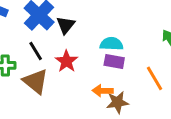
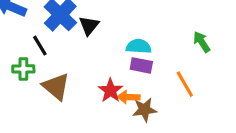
black line: (36, 51) -> (40, 46), moved
red star: (66, 61) -> (110, 91), moved

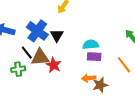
brown triangle: (56, 86) -> (40, 57), moved, turned -36
red star: (110, 91) -> (54, 65), moved

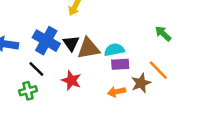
brown triangle: (40, 57) -> (88, 48), moved
brown star: (100, 85) -> (141, 83), moved

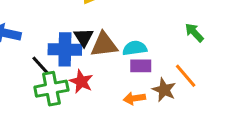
blue cross: (46, 41) -> (65, 49), moved, turned -32
brown star: (141, 83) -> (164, 90), turned -30
green cross: (28, 91) -> (51, 89), moved, size x1.5

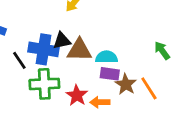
black triangle: (84, 37) -> (62, 41), turned 42
red star: (81, 82) -> (77, 95), moved
green cross: (51, 89) -> (44, 84), moved
brown star: (164, 90) -> (126, 84), moved

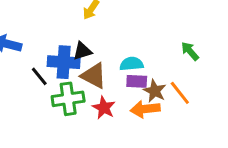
brown triangle: (79, 50) -> (94, 76), moved, turned 32
orange arrow: (100, 102) -> (145, 109), moved, size x1.4

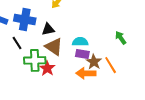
blue cross: (64, 62) -> (25, 20), moved
red star: (104, 108) -> (47, 68), moved

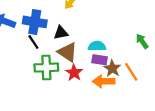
black line: (17, 43) -> (33, 42), moved
red star: (47, 68) -> (74, 73), moved

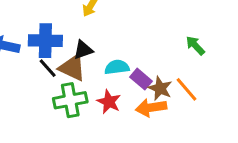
cyan semicircle: (97, 46) -> (117, 67), moved
brown triangle: (68, 52) -> (72, 68), moved
purple rectangle: (99, 60) -> (141, 79), turned 40

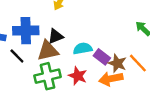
black line: (48, 68) -> (17, 56), moved
brown triangle: (72, 68) -> (48, 51), turned -35

